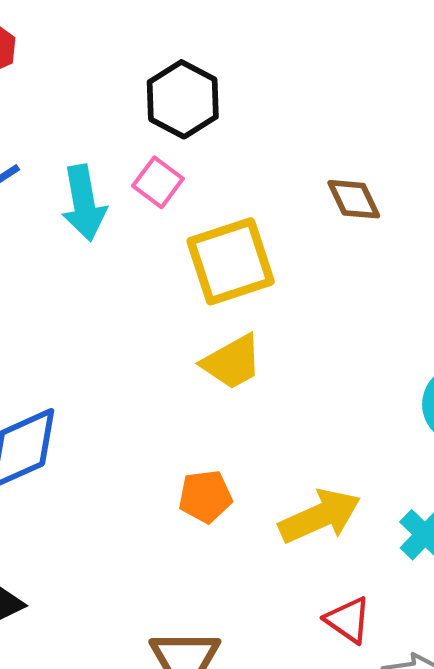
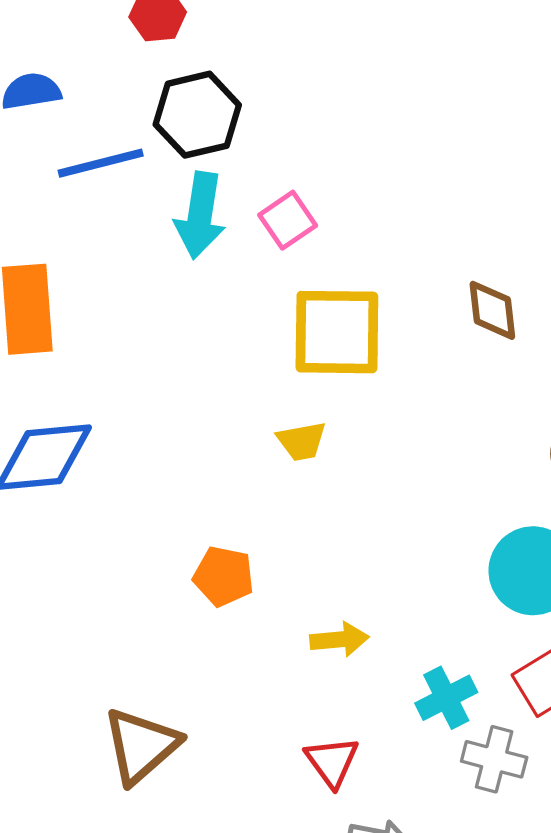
black hexagon: (183, 99) -> (197, 115), moved
yellow trapezoid: (232, 362) -> (302, 441), size x0.7
yellow arrow: (320, 516) -> (339, 639), size x0.6

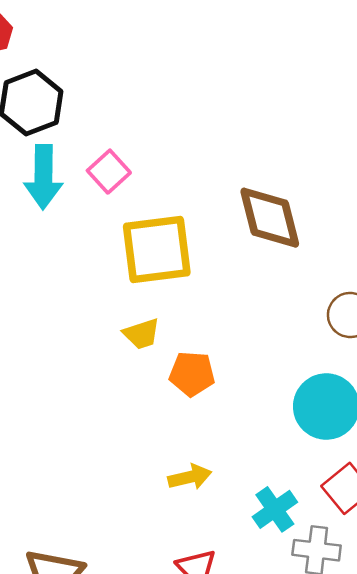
brown diamond: (492, 310) -> (270, 218), size x1.5
orange pentagon: (223, 576) -> (192, 374), moved

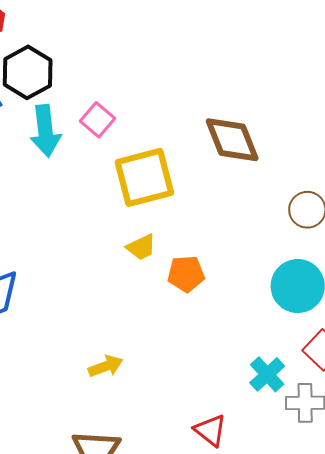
yellow arrow: (190, 477) -> (106, 366), moved

